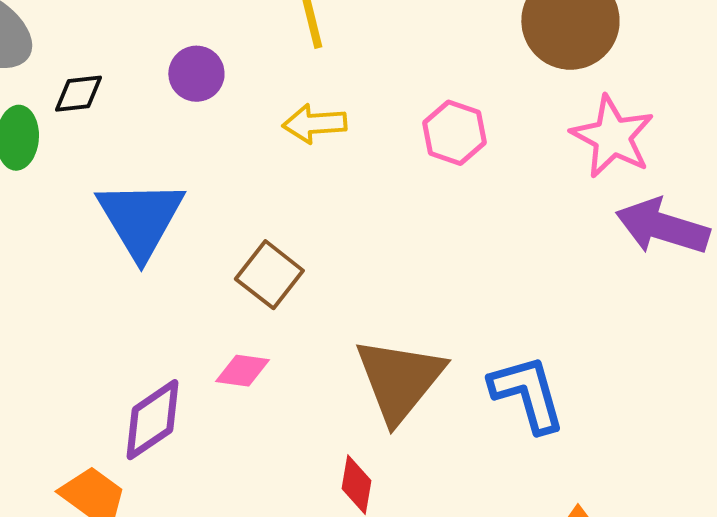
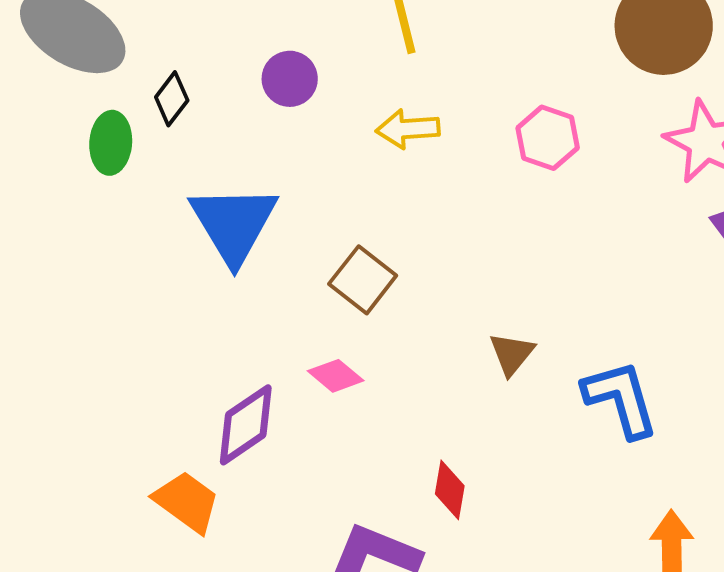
black diamond: (78, 94) -> (172, 99), turned -46
pink diamond: (242, 371) -> (336, 376), turned 32
brown triangle: (399, 380) -> (512, 354), moved, size x0.5

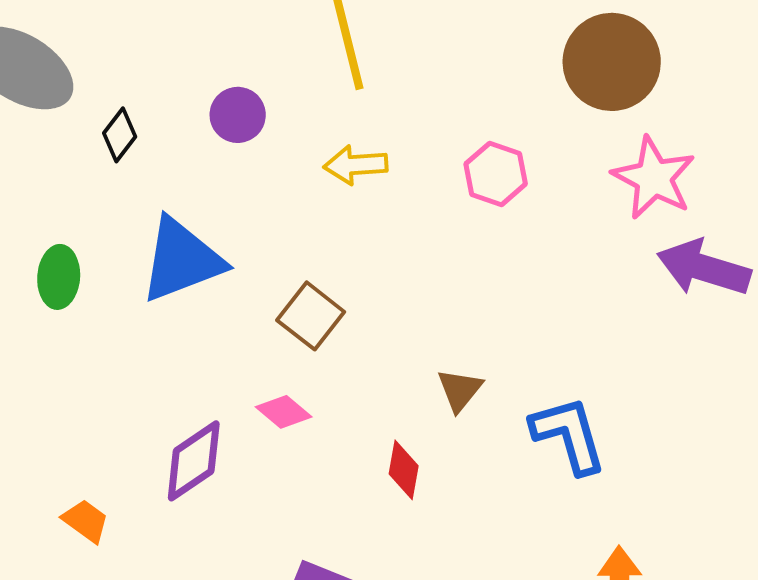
green ellipse: (111, 143) -> (59, 277), moved
blue triangle: (234, 224) -> (182, 260), turned 40
red diamond: (450, 490) -> (404, 470), moved
orange trapezoid: (187, 502) -> (86, 521), moved, size x0.7

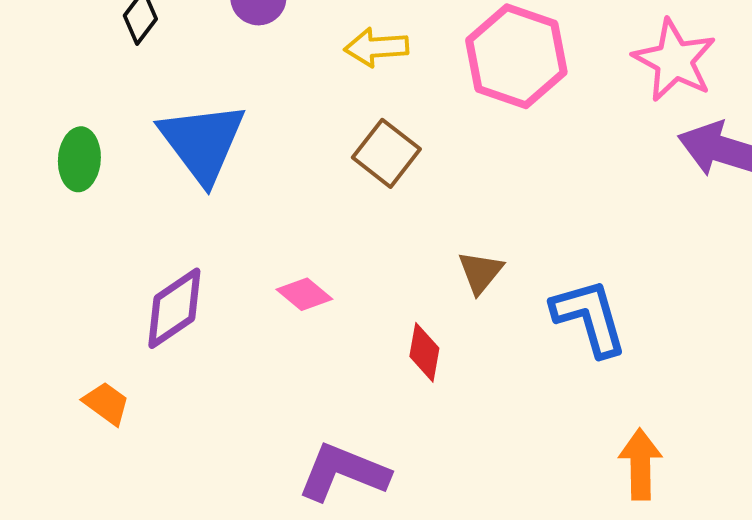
pink hexagon: (496, 174) -> (516, 56), size x1.6
blue triangle: (182, 260) -> (202, 142), turned -46
brown square: (311, 316) -> (386, 153), moved
purple diamond: (194, 461) -> (174, 308), moved

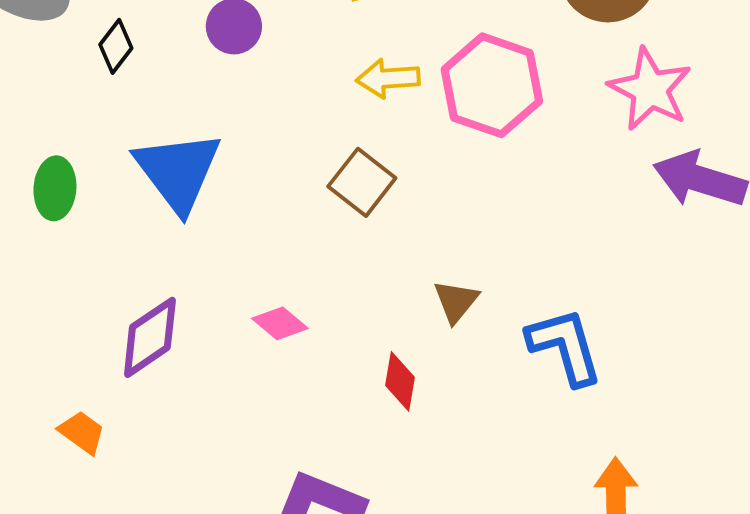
yellow arrow: (376, 47) -> (388, 78), moved

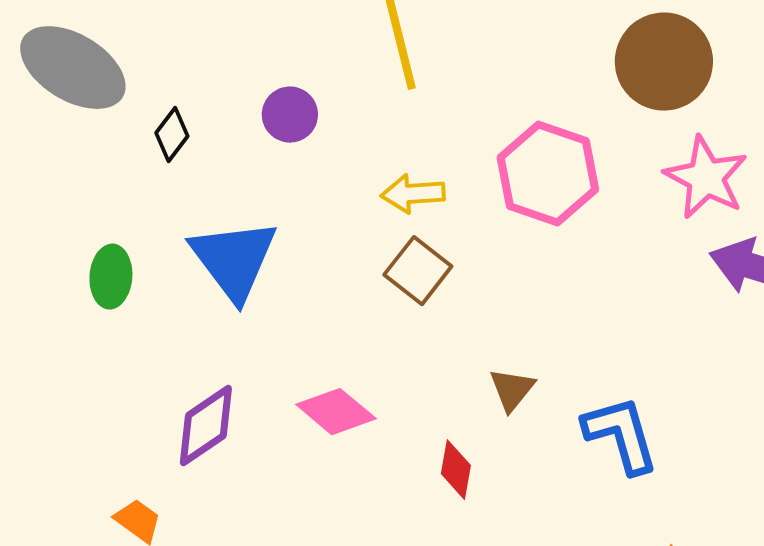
yellow arrow: (388, 78) -> (413, 194), moved
pink diamond: (280, 323) -> (336, 412), size x1.4

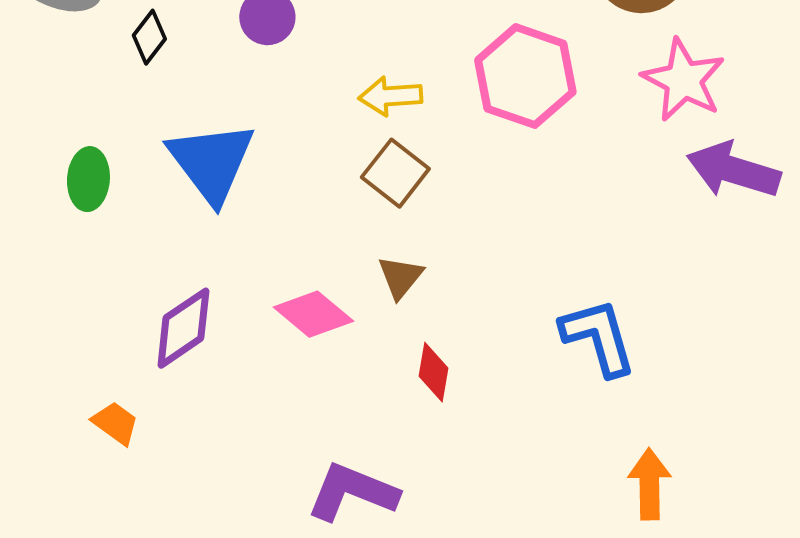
brown triangle: (512, 390) -> (400, 277), moved

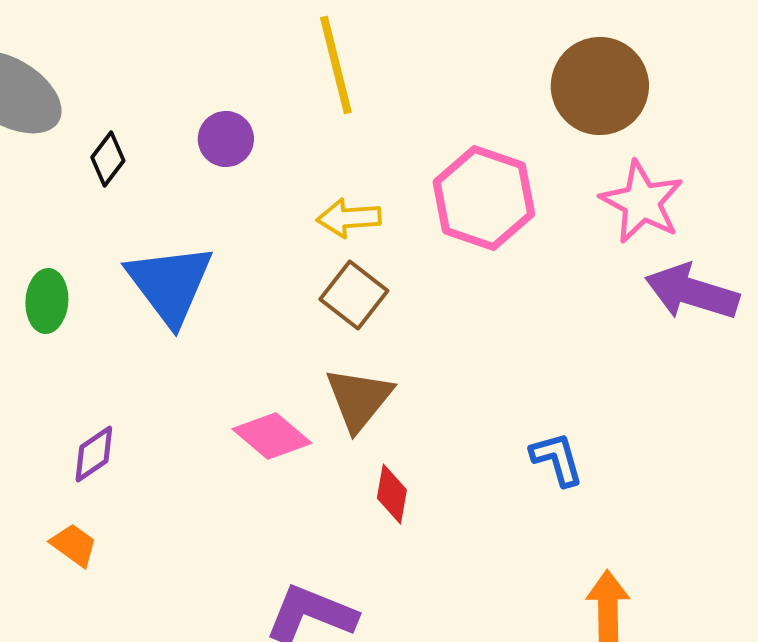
brown triangle: (400, 277) -> (359, 399), size x1.5
purple diamond: (183, 328) -> (94, 454), moved, size x0.7
blue L-shape: (598, 337) -> (557, 459), size x0.7

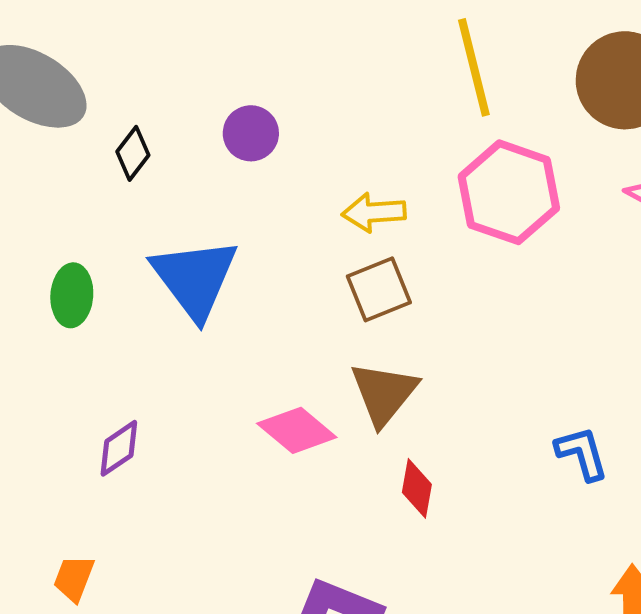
yellow line: (336, 65) -> (474, 67), moved
brown square: (354, 295) -> (379, 289), turned 30
orange trapezoid: (74, 545) -> (74, 578), moved, turned -105

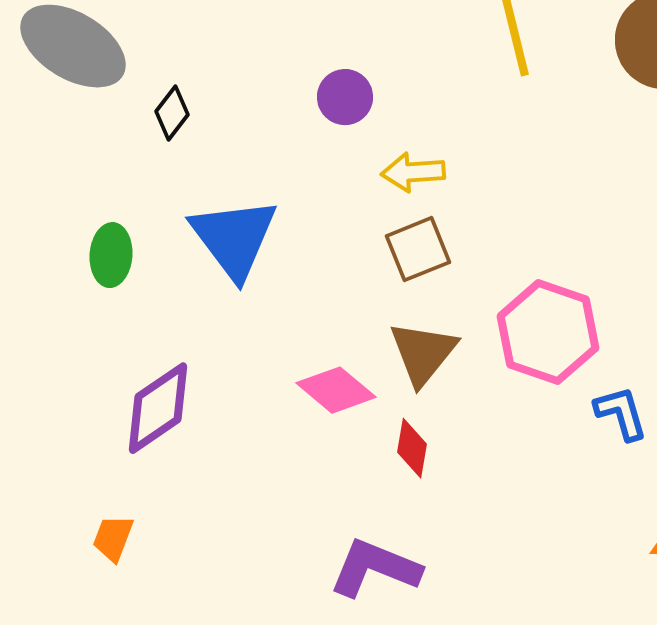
purple circle: (251, 133) -> (345, 97), moved
pink hexagon: (509, 192) -> (548, 332), moved
purple diamond: (119, 448) -> (158, 408), size x1.6
red diamond: (417, 488) -> (412, 448), moved

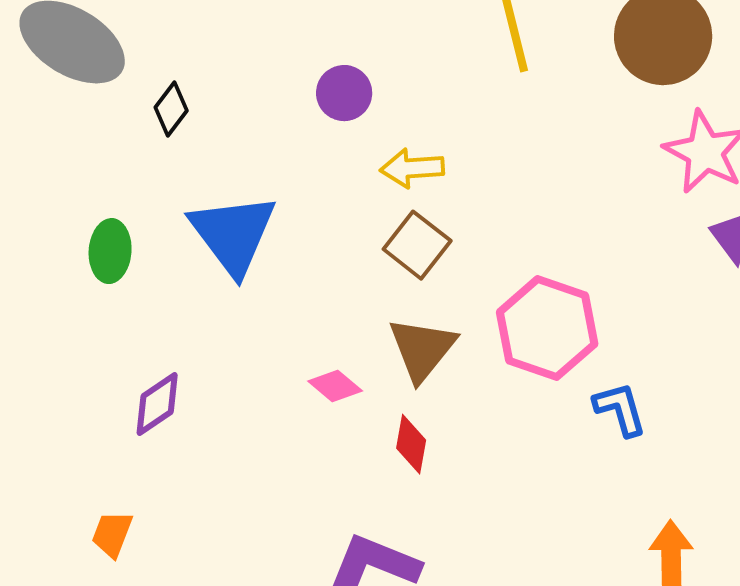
brown square: (418, 249) -> (417, 245), turned -30
pink diamond: (336, 390) -> (335, 386), size x0.7
purple diamond: (158, 408) -> (157, 404), size x0.7

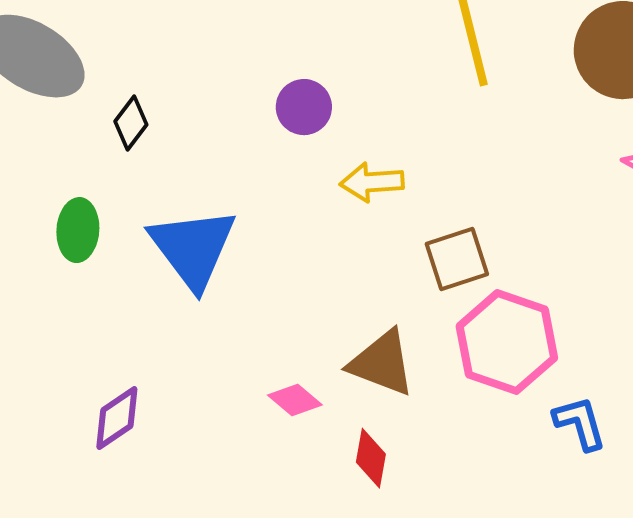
brown square: (417, 245) -> (457, 259), moved, turned 34
green ellipse: (110, 251) -> (78, 230), moved
brown triangle: (422, 349) -> (382, 363), turned -48

